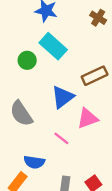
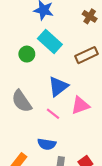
brown rectangle: (95, 76) -> (86, 55), moved
pink line: (61, 138) -> (53, 114), moved
blue semicircle: (34, 162) -> (47, 144), moved

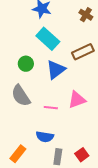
green circle: (27, 54) -> (26, 64), moved
blue triangle: (58, 87) -> (56, 70), moved
pink line: (53, 114) -> (51, 108), turned -32

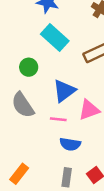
blue triangle: (56, 70) -> (64, 91), moved
blue semicircle: (45, 137) -> (70, 144), moved

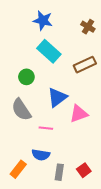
pink line: (58, 119) -> (46, 128), moved
blue semicircle: (70, 144) -> (41, 155), moved

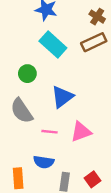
brown rectangle: (85, 65) -> (94, 42), moved
pink triangle: (79, 114) -> (81, 132), moved
orange rectangle: (18, 169) -> (18, 178), turned -42

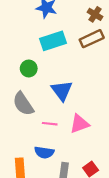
cyan rectangle: (53, 44) -> (53, 41), turned -60
blue triangle: (62, 97) -> (62, 91), turned -30

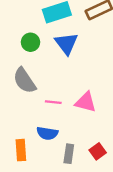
blue triangle: (62, 91) -> (66, 43), moved
pink triangle: (80, 124) -> (86, 102), turned 35

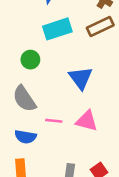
blue triangle: (66, 43) -> (81, 78), moved
blue semicircle: (47, 133) -> (26, 137), moved

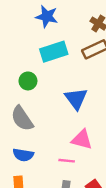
pink line: (54, 121) -> (67, 161), moved

